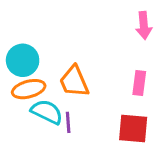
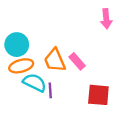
pink rectangle: (139, 83) -> (77, 61), moved, turned -48

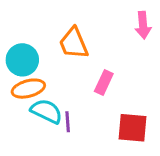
orange trapezoid: (55, 60) -> (74, 43), moved
pink rectangle: (77, 61) -> (104, 83), turned 66

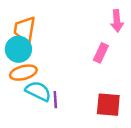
orange trapezoid: (74, 43) -> (25, 30), moved, turned 32
pink rectangle: (104, 83) -> (101, 53), moved

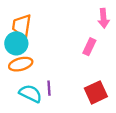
cyan semicircle: (38, 91) -> (30, 94), moved
red square: (108, 105) -> (96, 92), turned -30

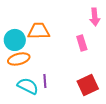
orange trapezoid: (22, 26) -> (39, 31), moved, turned 80
pink rectangle: (89, 47) -> (82, 43), turned -42

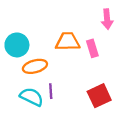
orange trapezoid: (39, 31) -> (68, 42), moved
orange ellipse: (19, 59) -> (35, 66), moved

